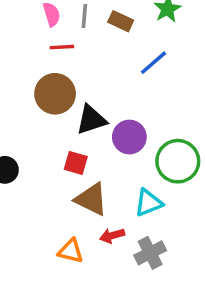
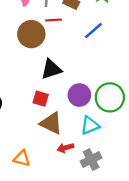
red line: (62, 47) -> (54, 20), moved
brown circle: (55, 94) -> (31, 34), moved
purple circle: (129, 137) -> (79, 95), moved
orange triangle: (71, 251) -> (22, 158), moved

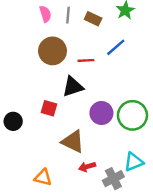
red line: (54, 20) -> (86, 60), moved
red square: (41, 99) -> (49, 108), moved
cyan triangle: (90, 126) -> (134, 162), moved

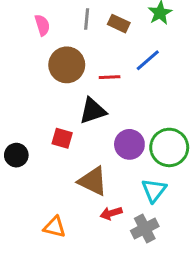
pink semicircle: (45, 14) -> (42, 25), moved
cyan triangle: (134, 162) -> (154, 190), moved, turned -30

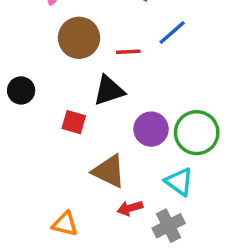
black circle: (16, 155) -> (21, 90), moved
cyan triangle: (154, 190) -> (179, 182), turned -32

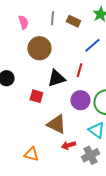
red line: (128, 52) -> (79, 70), moved, turned -72

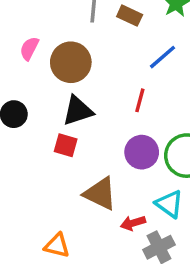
pink semicircle: (23, 22) -> (29, 48), moved, turned -136
black triangle: (56, 78) -> (78, 111), moved
red arrow: (68, 145) -> (133, 223), moved

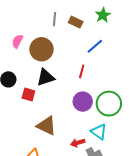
red square: (66, 145) -> (28, 95), moved
brown triangle: (100, 194) -> (47, 126), moved

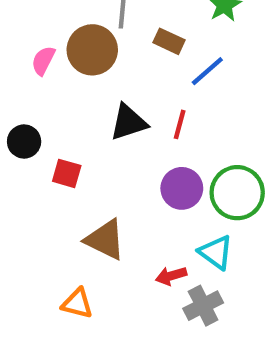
brown rectangle: (76, 22) -> (169, 41), moved
brown circle: (41, 49) -> (92, 50), moved
black triangle: (46, 77) -> (128, 122), moved

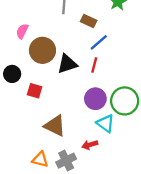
brown circle: (92, 50) -> (42, 50), moved
blue line: (207, 71) -> (99, 42), moved
cyan triangle: (216, 252) -> (106, 123), moved
gray cross: (203, 306) -> (66, 161), moved

